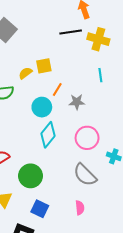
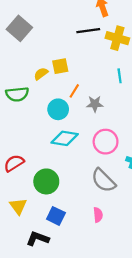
cyan diamond: (48, 135) -> (65, 138), turned 60

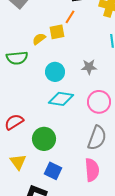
orange line: (74, 91) -> (70, 17), moved
gray semicircle: (103, 180) -> (97, 138), turned -115
pink semicircle: (98, 215) -> (92, 170), size x1.6

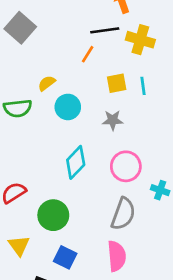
yellow square: (57, 32) -> (117, 83), moved
cyan circle: (55, 72) -> (68, 107), moved
cyan diamond: (61, 99) -> (76, 162), turned -55

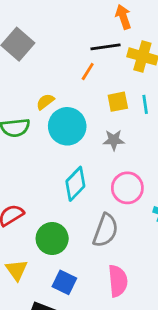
cyan circle: (68, 107) -> (67, 126), size x1.4
gray semicircle: (123, 214) -> (105, 230), moved

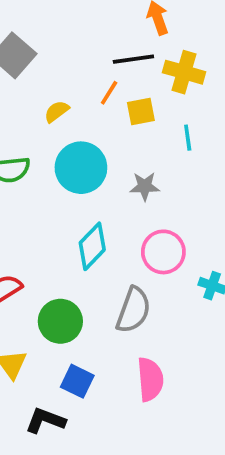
yellow semicircle: (45, 102) -> (57, 111), moved
yellow square: (118, 102) -> (141, 111), moved

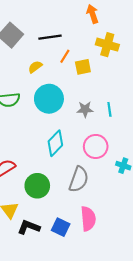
black line: (133, 59) -> (50, 37), moved
cyan line: (188, 138) -> (109, 109), moved
blue square: (77, 381) -> (61, 227), moved
black L-shape: (45, 420) -> (29, 227), moved

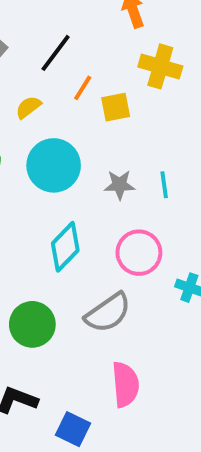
black line: (50, 37) -> (56, 53), turned -45
gray semicircle: (79, 179) -> (108, 313), turned 35
blue square: (61, 227) -> (73, 429), moved

